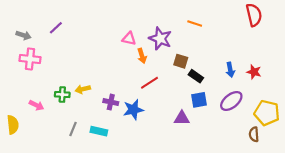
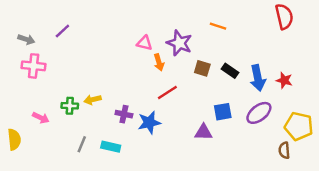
blue arrow: (230, 70) -> (258, 78), size x1.5
black rectangle: (196, 76) -> (230, 71), moved

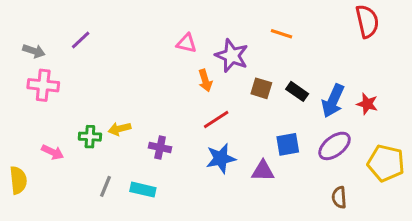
pink triangle: (144, 43) -> (187, 43), moved
blue arrow: (258, 78) -> (333, 101), turned 35
blue star: (149, 123) -> (221, 158), moved
brown semicircle: (284, 150) -> (339, 197), moved

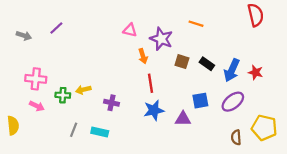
pink cross: (43, 85) -> (36, 79), moved
red line: (216, 119) -> (151, 83), turned -66
yellow pentagon: (386, 163) -> (264, 128), moved

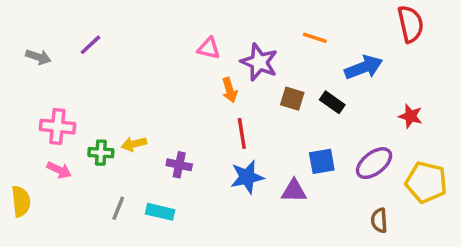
blue arrow: (232, 70) -> (364, 67), moved, turned -135
yellow pentagon: (264, 128) -> (426, 182), moved

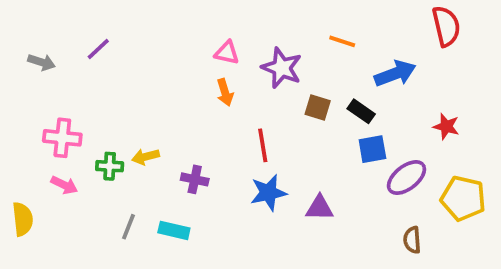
orange arrow: (230, 90) -> (225, 92), moved
blue square: (322, 161) -> (372, 149), moved

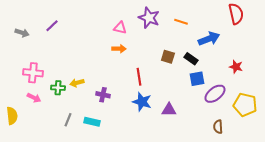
purple star: (282, 68) -> (149, 18), moved
orange arrow: (225, 92) -> (119, 49), turned -72
blue star: (268, 193) -> (142, 102), turned 30

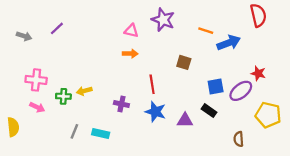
orange line: (181, 22) -> (206, 31), moved
black rectangle: (191, 59) -> (209, 111), moved
purple ellipse: (215, 94) -> (241, 91), moved
purple cross: (103, 95) -> (121, 104), moved

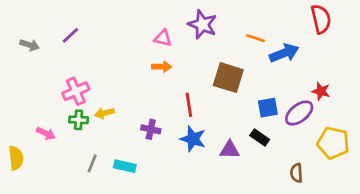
brown square: (184, 62) -> (228, 78), size x1.6
pink cross: (36, 80) -> (76, 91), moved, turned -30

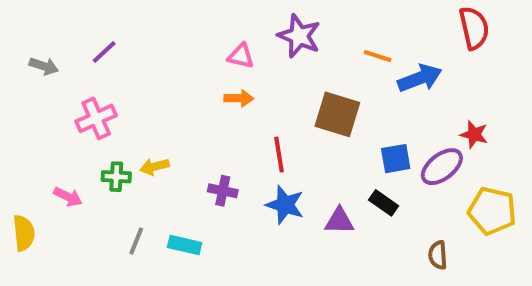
pink cross: (76, 91) -> (96, 118), moved

